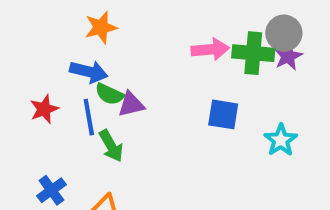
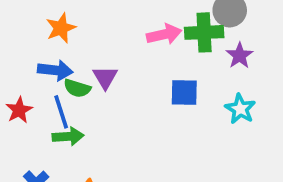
purple star: (288, 56) -> (240, 56), moved
purple triangle: (131, 104) -> (105, 77), moved, turned -40
green arrow: (111, 146) -> (68, 136), moved, turned -56

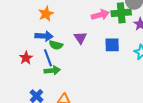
purple triangle: (105, 77) -> (80, 38), moved

